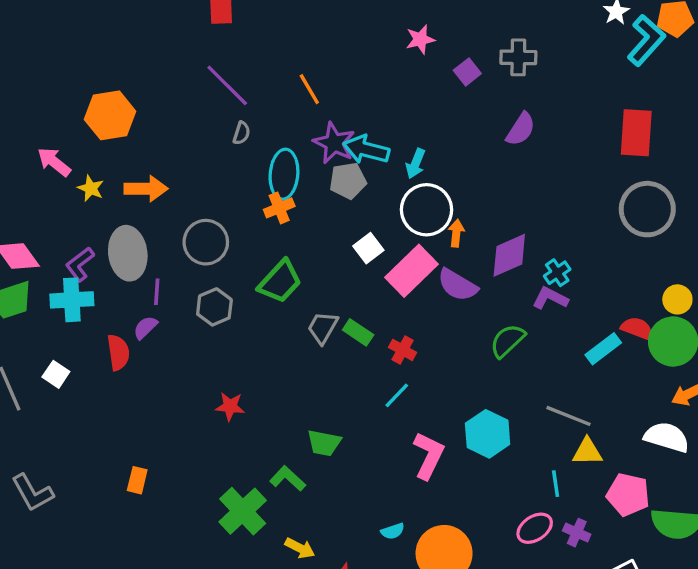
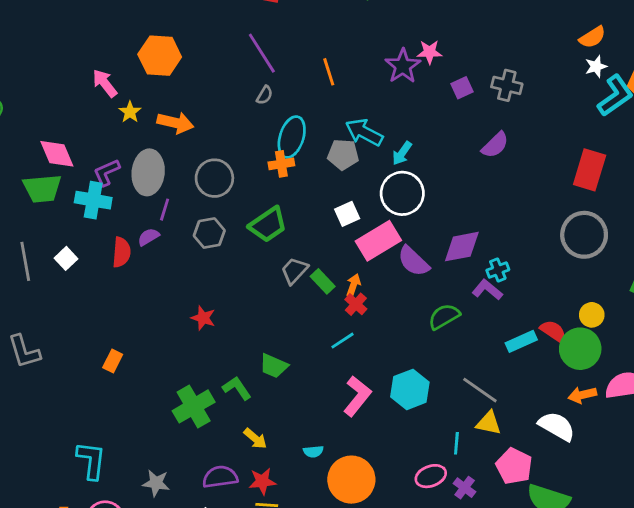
purple star: (334, 143) -> (403, 66), moved
orange arrow: (456, 233) -> (353, 285), moved
yellow arrow: (300, 548) -> (255, 439), moved

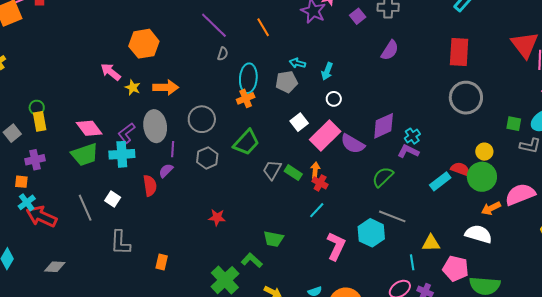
cyan arrow: (364, 132) -> (297, 63), size x0.6
white circle: (402, 193) -> (334, 99), size x0.5
gray L-shape: (24, 351) -> (120, 243), moved, turned 32
gray line: (480, 390) -> (392, 216), moved

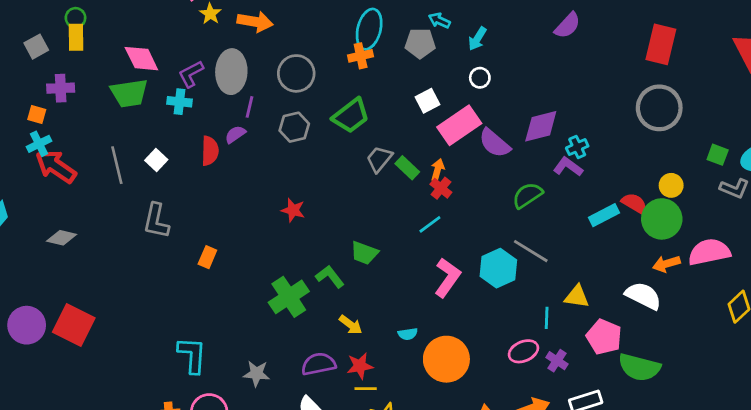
cyan cross: (122, 154) -> (179, 102), size x0.7

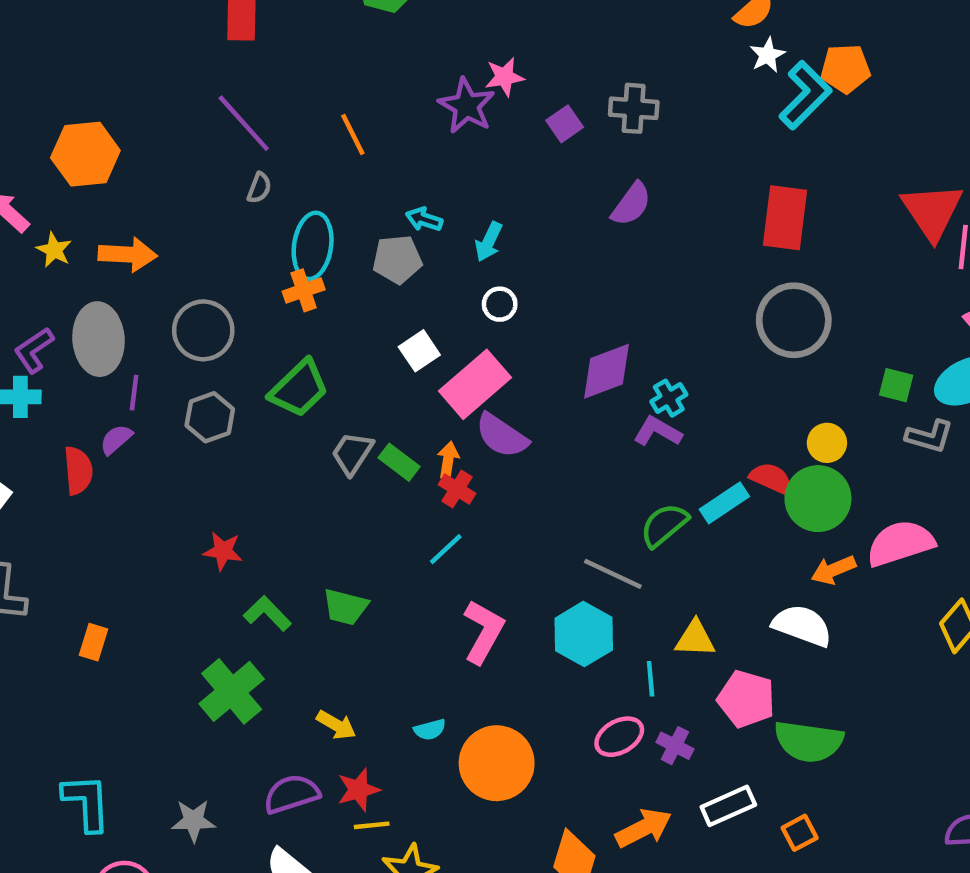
purple semicircle: (495, 143) -> (502, 436), moved
green semicircle: (527, 195) -> (664, 525), moved
cyan hexagon: (498, 268) -> (584, 634), moved
green L-shape: (330, 277) -> (267, 613), moved

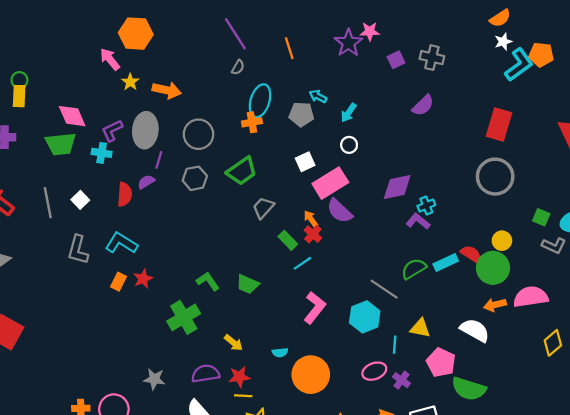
orange hexagon: (85, 154) -> (136, 34), moved
orange arrow: (448, 460) -> (311, 219), turned -54
green rectangle: (399, 462) -> (288, 240), moved
red star: (223, 551) -> (143, 279), moved, turned 30
cyan L-shape: (87, 803) -> (121, 243), moved, turned -64

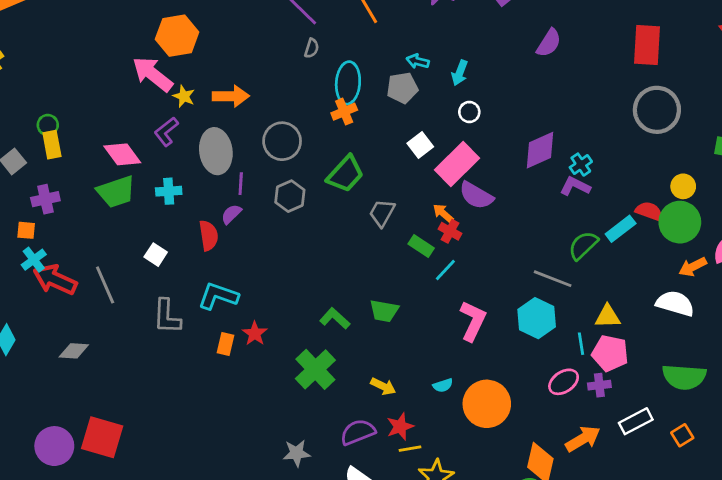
pink arrow: (110, 59) -> (153, 74), size x1.4
purple L-shape: (112, 131) -> (166, 132), moved
gray line: (48, 203) -> (105, 285), moved
pink pentagon: (441, 362) -> (610, 353), moved
purple cross: (401, 380) -> (599, 385), turned -30

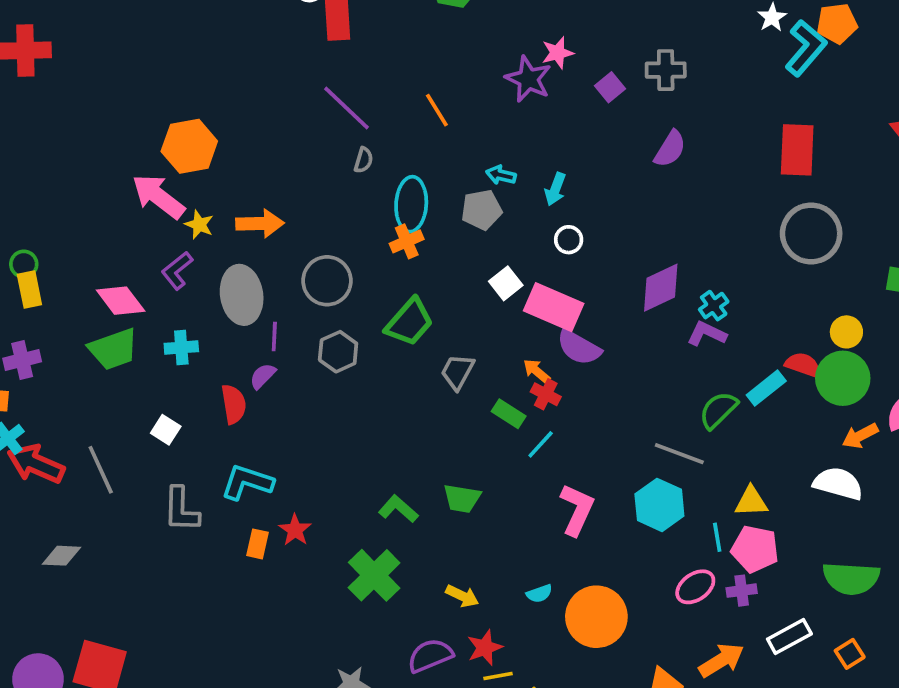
pink rectangle: (457, 164) -> (554, 307), turned 69

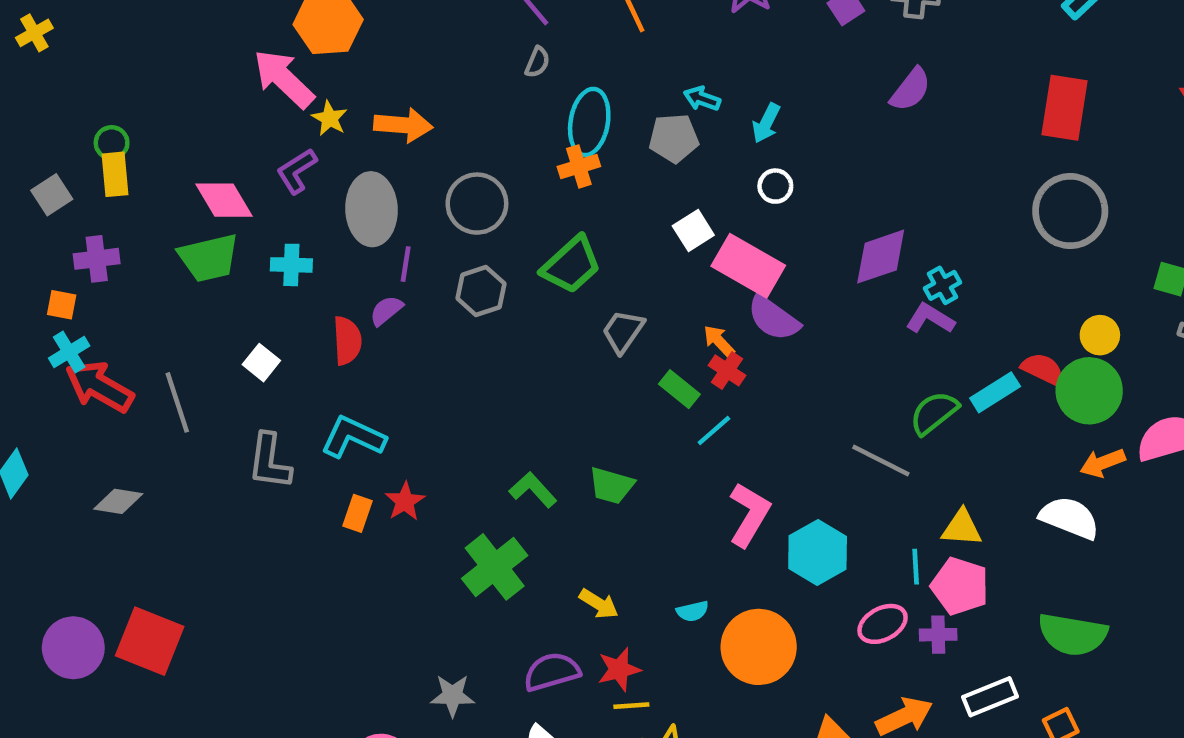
cyan hexagon: (659, 505) -> (818, 552), moved

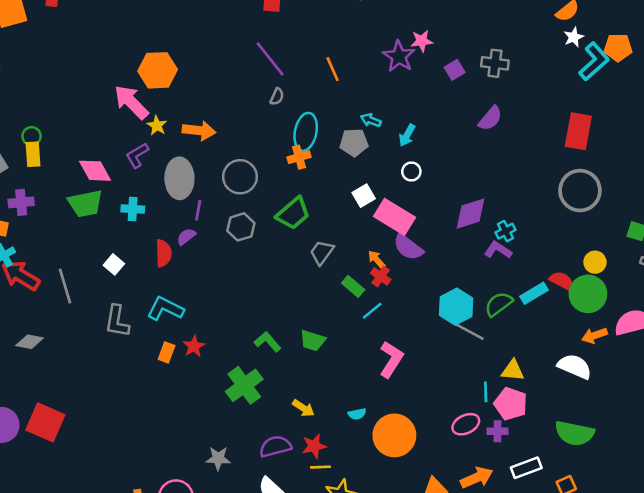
cyan hexagon: (818, 552) -> (456, 307), moved

